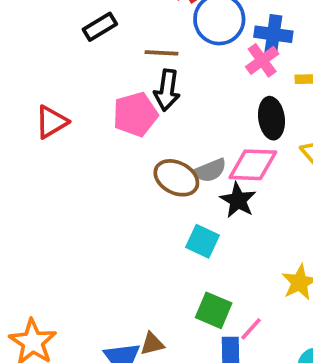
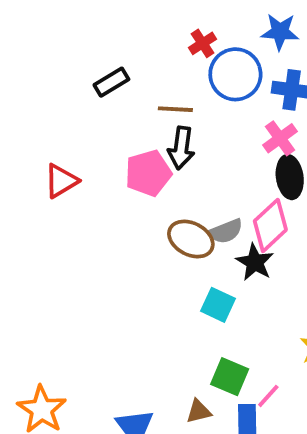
pink cross: (262, 60) -> (280, 138), moved
pink diamond: (253, 165) -> (270, 225), turned -45
brown triangle: (152, 344) -> (199, 411), moved

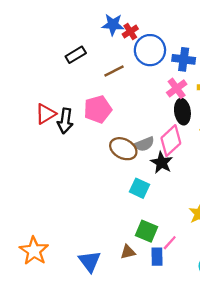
blue star: (280, 32) -> (113, 25), moved
brown line: (175, 109) -> (114, 71), turned -30
black arrow: (181, 148) -> (65, 121), moved

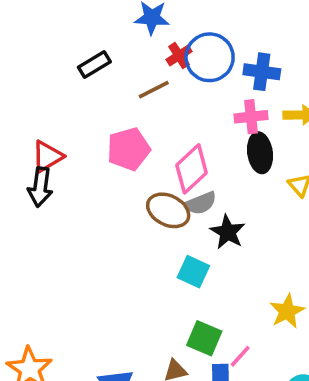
red cross: (130, 32) -> (179, 55), moved
pink cross: (177, 88) -> (251, 117), turned 30
black arrow: (65, 121) -> (40, 187), moved
pink diamond: (171, 141) -> (192, 169), moved

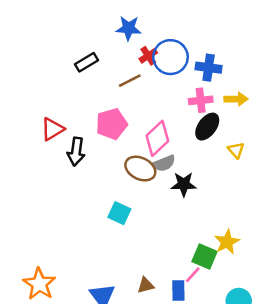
black ellipse: (260, 153) -> (207, 127), turned 44
black arrow: (40, 187) -> (76, 151), moved
black star: (228, 232) -> (184, 184), turned -30
cyan square: (193, 272) -> (119, 213), moved
green square: (204, 338) -> (205, 256), moved

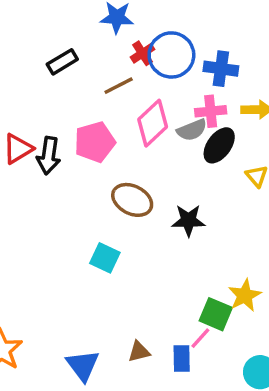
pink diamond: (157, 138) -> (153, 123), moved
black arrow: (76, 151) -> (49, 156), moved
gray semicircle: (164, 163) -> (192, 130), moved

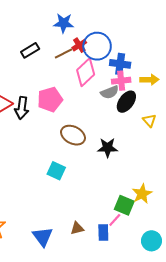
blue cross: (221, 69) -> (120, 64), moved
brown line: (119, 86) -> (64, 53), moved
pink diamond: (153, 123) -> (86, 72), moved

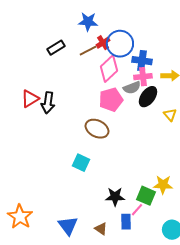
pink pentagon: (50, 100) -> (111, 100), moved
black star: (108, 148) -> (115, 197), moved
yellow star: (142, 194) -> (163, 185), turned 30
brown triangle: (77, 228) -> (101, 229), moved, turned 48

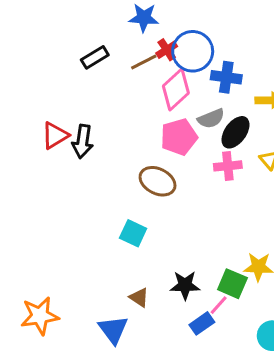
pink cross: (143, 77) -> (228, 166), moved
orange star: (20, 217) -> (40, 316), turned 30
blue rectangle: (126, 222) -> (202, 323), turned 56
brown triangle: (101, 229) -> (139, 297), moved

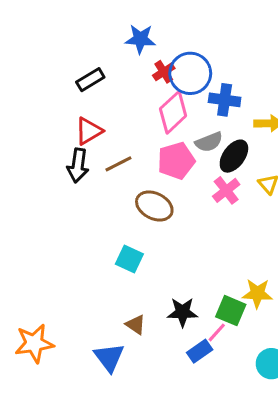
brown line: (144, 62) -> (118, 164), moved
red triangle: (55, 135) -> (89, 131), moved
pink cross: (228, 166) -> (226, 190), turned -32

